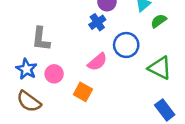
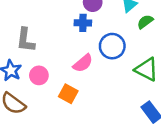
blue cross: (97, 22) -> (83, 23), turned 35

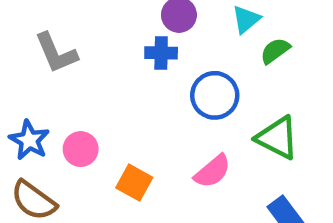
gray L-shape: (26, 40) -> (56, 53), moved, turned -30
pink semicircle: (83, 63) -> (213, 171), moved

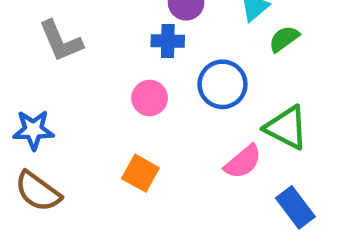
blue star: (29, 140) -> (33, 130), turned -30
pink circle: (81, 149) -> (150, 98), moved
pink semicircle: (213, 171) -> (243, 162), moved

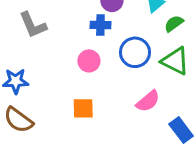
green triangle: (286, 128) -> (175, 61), moved
orange square: (140, 173) -> (83, 108), turned -30

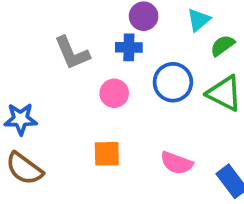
gray L-shape: (33, 25) -> (72, 53), moved
pink semicircle: (148, 101) -> (177, 163), moved, turned 60

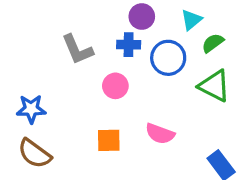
blue circle: (173, 82) -> (168, 58), moved
pink semicircle: (177, 163) -> (160, 134), moved

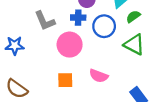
pink circle: (115, 86) -> (70, 45), size x1.5
blue star: (31, 109) -> (15, 46), moved

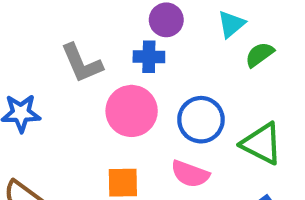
blue circle: (104, 26) -> (201, 120), moved
green triangle: (134, 45) -> (262, 144), moved

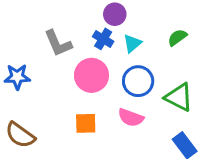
cyan triangle: (231, 24) -> (132, 43), moved
blue cross: (149, 57) -> (103, 39), turned 30

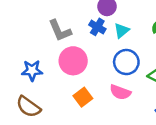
pink circle: (91, 75) -> (73, 61), moved
blue star: (17, 77) -> (32, 70), moved
orange square: (86, 123) -> (83, 97), turned -36

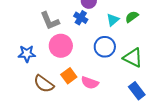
cyan triangle: (121, 31) -> (113, 20), moved
pink semicircle: (120, 92) -> (90, 83), moved
brown semicircle: (28, 107) -> (44, 84), moved

